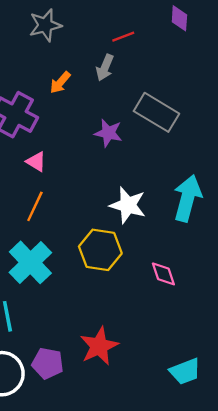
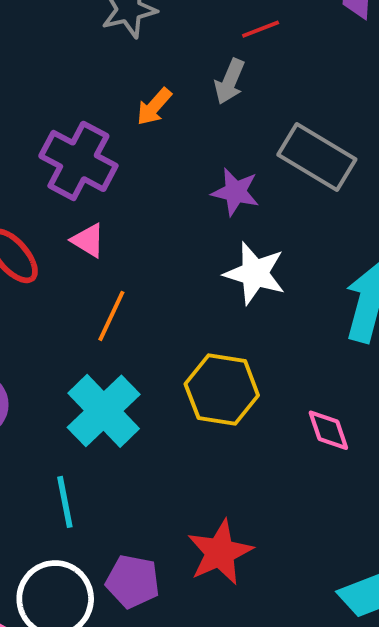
pink triangle: (36, 162) -> (88, 240), moved
white star: (128, 205) -> (255, 273), moved

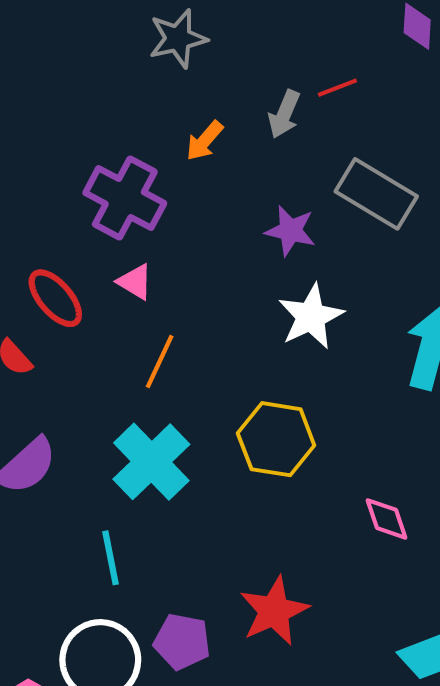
red line: (261, 29) -> (337, 88), moved
white star: (255, 273) -> (311, 317), turned 30
pink diamond: (328, 430) -> (386, 519), moved

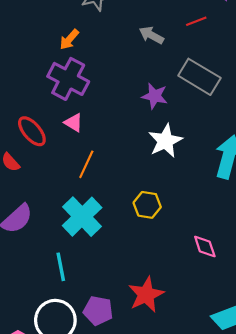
red line: (337, 88) -> (196, 21), moved
gray arrow: (284, 114) -> (151, 35), turned 95
orange arrow: (205, 141) -> (69, 39), moved
yellow hexagon: (276, 439) -> (147, 205), size x0.7

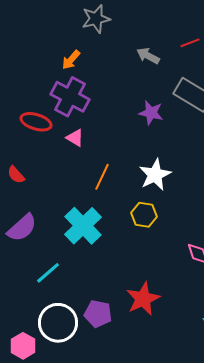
red ellipse: (32, 131) -> (36, 122), moved, turned -32
white star: (165, 141) -> (155, 175), moved
orange line: (86, 164) -> (102, 177), moved
cyan line: (61, 267) -> (48, 273), moved, turned 60

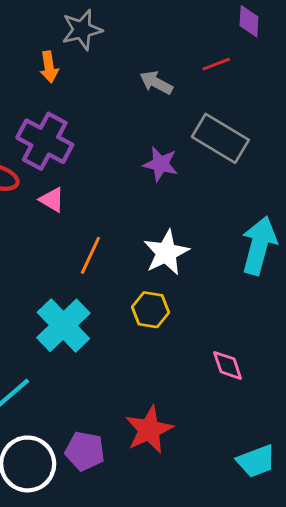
orange arrow: (71, 60) -> (49, 67), moved, turned -50

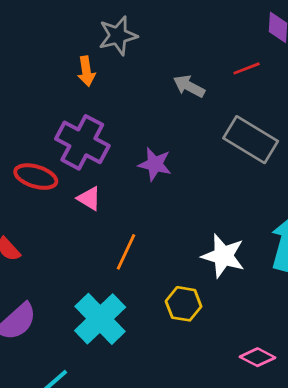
purple star: (160, 164) -> (155, 164), moved
white star: (166, 253) -> (223, 256), moved, turned -30
pink diamond: (228, 365) -> (257, 357), turned -44

